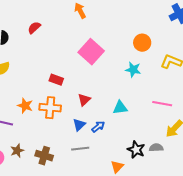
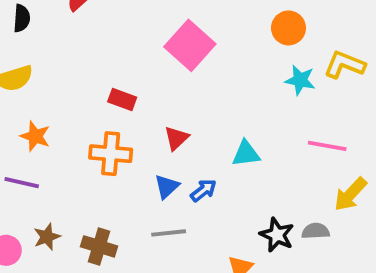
cyan star: (133, 70) -> (300, 80), moved
orange star: (25, 106) -> (35, 136), moved

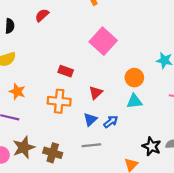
orange circle: (289, 28) -> (134, 78), moved
brown star: (47, 237) -> (24, 147), size x1.5

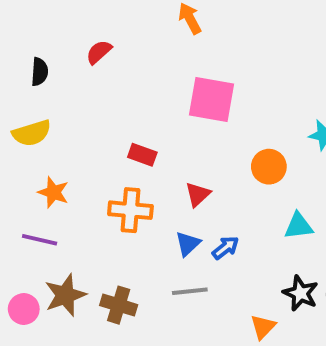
pink square: (103, 41) -> (212, 99), turned -32
cyan triangle: (134, 101) -> (299, 226), moved

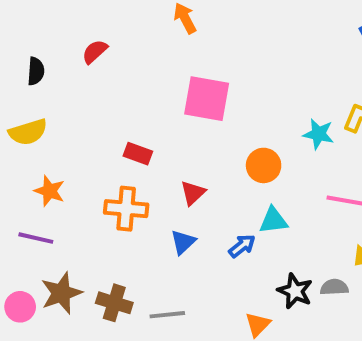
cyan triangle: (299, 226) -> (273, 220), moved
blue arrow: (225, 248) -> (242, 246), moved
gray line: (190, 291) -> (167, 315), moved

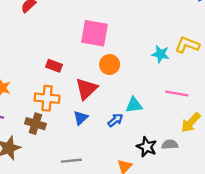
orange circle: (264, 165) -> (110, 65), moved
red triangle: (193, 193) -> (86, 89), size x1.5
brown cross: (114, 303) -> (35, 124), moved

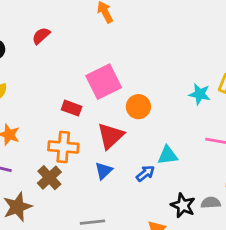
pink square: (95, 33) -> (104, 82), moved, turned -36
brown cross: (35, 124) -> (49, 178), turned 30

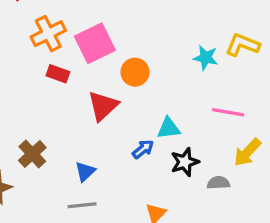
orange cross: (63, 147) -> (48, 34), moved, turned -32
blue triangle: (104, 171) -> (85, 172), moved
black star: (183, 205) -> (185, 162), moved, turned 30

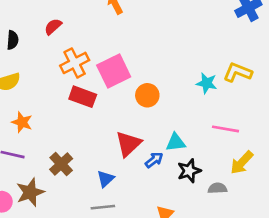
red rectangle: (58, 74) -> (83, 97), size x1.4
red triangle: (103, 106) -> (128, 144), moved

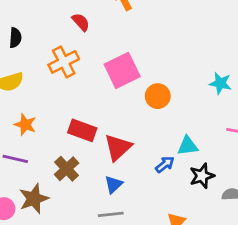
red semicircle: (53, 27) -> (81, 22), moved, turned 90
orange cross: (75, 63) -> (64, 62), moved
red rectangle: (83, 97) -> (82, 130), moved
red triangle: (128, 144) -> (118, 147), moved

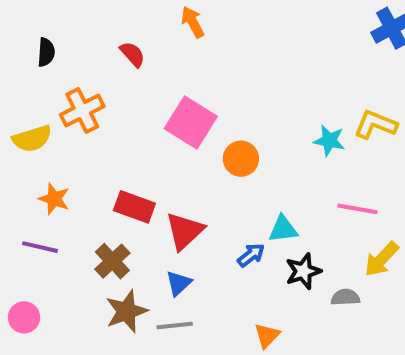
black semicircle: (15, 38) -> (46, 52), moved
orange cross: (64, 62) -> (82, 110), moved
pink square: (122, 70) -> (191, 123), turned -32
brown star: (34, 199) -> (126, 311), moved

